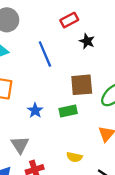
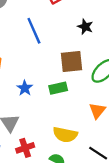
black star: (87, 41) -> (85, 27), moved
yellow semicircle: (74, 157) -> (65, 135), size x1.5

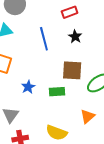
black star: (85, 27) -> (75, 37), moved

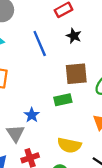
blue star: (28, 87) -> (32, 115), moved

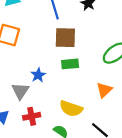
brown square: (76, 74) -> (65, 38), moved

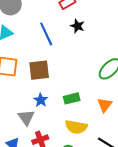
brown square: (65, 38) -> (39, 70), moved
green rectangle: (70, 64) -> (72, 98), moved

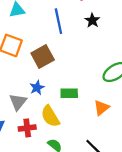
brown square: (39, 70) -> (43, 57), turned -35
yellow semicircle: (76, 127) -> (50, 116), moved, turned 35

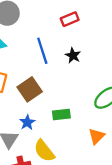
black star: (92, 20) -> (73, 55), moved
green rectangle: (69, 93) -> (61, 115), moved

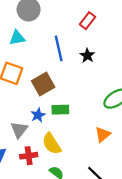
red rectangle: (70, 19) -> (87, 21), turned -35
green rectangle: (61, 115) -> (60, 110), moved

